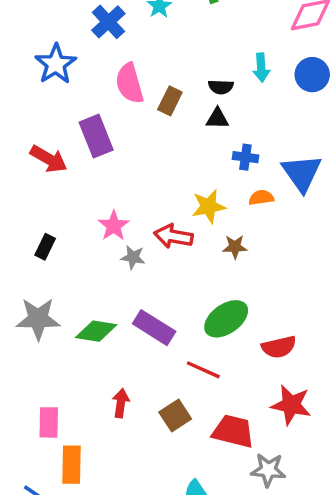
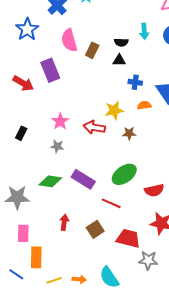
gray star: (133, 257) -> (57, 146), moved
gray star: (38, 319) -> (17, 197), moved

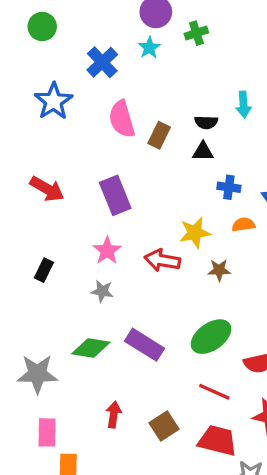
purple rectangle: (50, 70) -> (115, 195), moved
red line: (111, 203) -> (214, 392), moved

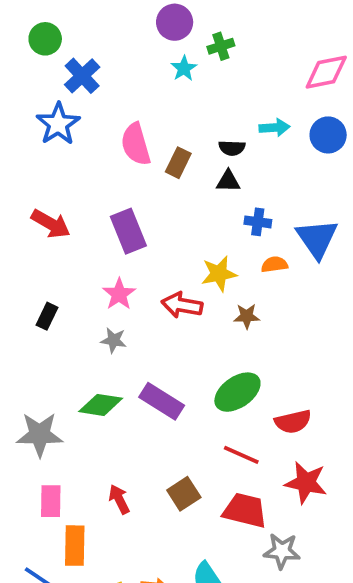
cyan star: (149, 48) -> (184, 68), moved
blue cross: (102, 62) -> (82, 76), moved
cyan arrow: (243, 104) -> (274, 128), turned -90
red arrow: (114, 415) -> (119, 499), moved, turned -35

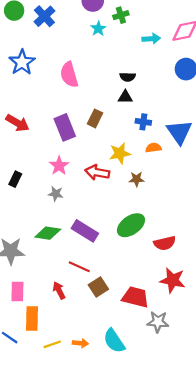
blue cross: (82, 76) -> (44, 16), moved
cyan arrow: (274, 128) -> (151, 39), moved
brown rectangle: (178, 163) -> (95, 118), moved
red line: (241, 455) -> (79, 267), moved

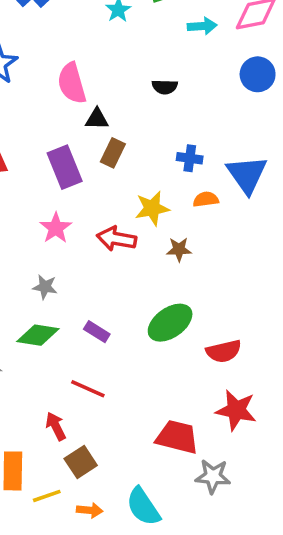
black triangle: (125, 97) -> (97, 119), moved
gray star: (56, 194) -> (45, 287), moved
purple rectangle: (85, 231) -> (97, 332), size x0.6
brown square: (98, 287) -> (81, 462), moved
yellow line: (52, 344) -> (47, 496), moved

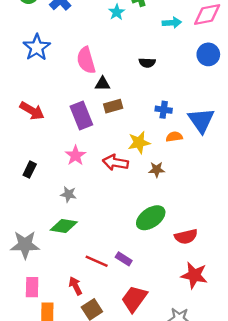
brown rectangle: (113, 153) -> (113, 106), turned 48
purple rectangle: (97, 332) -> (124, 259), moved
red trapezoid: (177, 437) -> (134, 299), moved, turned -68

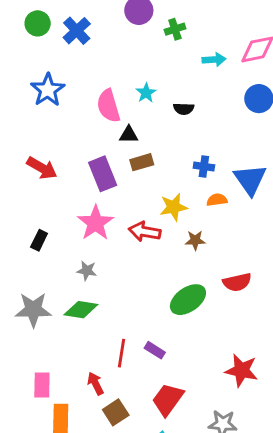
cyan star: (117, 12) -> (146, 93), moved
pink star: (76, 155) -> (95, 223), size x1.4
red semicircle: (186, 237) -> (237, 282), moved
gray star: (25, 245) -> (33, 310), moved
red line: (97, 261) -> (121, 353), turned 75

